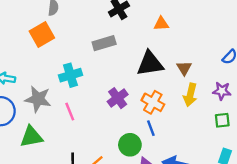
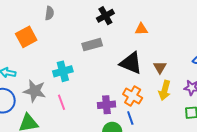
orange square: (42, 35) -> (26, 37), moved
black triangle: (150, 64) -> (131, 63), turned 30
purple cross: (118, 98) -> (106, 105), moved, turned 30

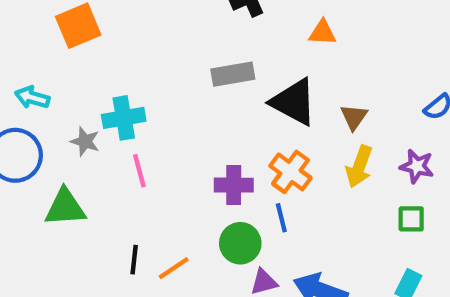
gray rectangle: (92, 45) -> (233, 74), moved
cyan cross: (63, 71) -> (124, 118), moved
gray star: (35, 91) -> (85, 141), size x0.6

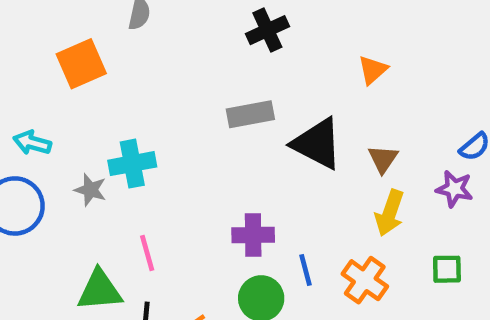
orange triangle: (322, 33) -> (373, 70), moved, turned -44
purple star: (417, 166) -> (454, 189), moved
pink line: (139, 171) -> (147, 253), moved
orange cross: (290, 172) -> (365, 280), moved
green triangle: (65, 207) -> (100, 290), moved

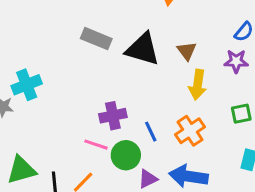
gray rectangle: (250, 114) -> (96, 39), turned 44
pink line: (147, 253) -> (96, 145), moved, turned -45
orange cross: (365, 280) -> (190, 131), turned 32

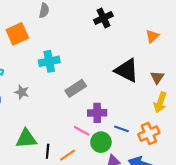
gray rectangle: (96, 39) -> (76, 88), moved, turned -66
cyan cross: (27, 85) -> (49, 61), moved
blue line: (151, 132) -> (121, 129), turned -56

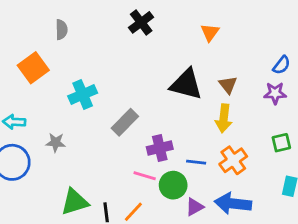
yellow arrow: (160, 102) -> (224, 118), moved

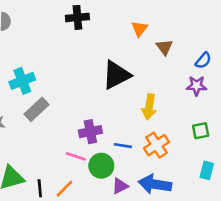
black cross: (141, 22) -> (77, 17), turned 30
black triangle: (186, 84) -> (116, 75), turned -44
brown triangle: (228, 85) -> (164, 47), moved
gray rectangle: (125, 122) -> (37, 109), moved

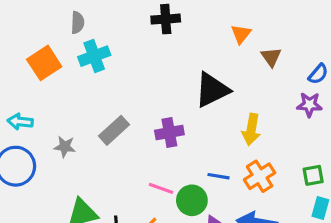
cyan cross: (22, 81) -> (94, 56), moved
green square: (201, 131) -> (313, 175), moved
purple cross: (90, 132) -> (169, 133), moved

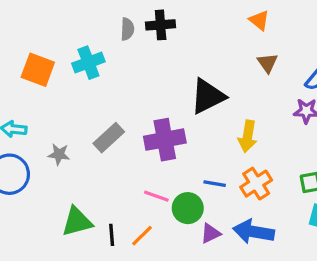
gray semicircle: (77, 23) -> (127, 29), moved
orange triangle: (241, 34) -> (259, 20), moved, turned -30
orange square: (44, 63) -> (38, 70), turned -36
purple cross: (169, 133) -> (165, 140), size x1.4

